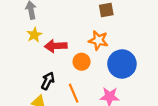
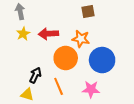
red arrow: (56, 46) -> (48, 34), moved
orange circle: (82, 62) -> (66, 58), size x1.5

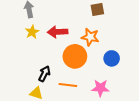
blue circle: (102, 60) -> (112, 58), size x0.6
orange line: (59, 86) -> (68, 85), turned -60

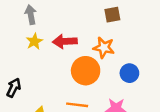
black arrow: (44, 74) -> (14, 88), moved

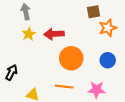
orange star: (104, 48) -> (108, 28), moved, turned -30

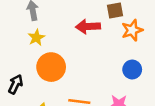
red arrow: (54, 34) -> (88, 27), moved
orange circle: (71, 58) -> (51, 67), moved

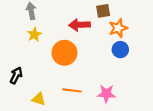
orange circle: (51, 67) -> (64, 53), moved
blue circle: (132, 69) -> (120, 50), moved

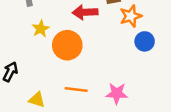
yellow star: (34, 35) -> (41, 29), moved
blue circle: (120, 50) -> (145, 41), moved

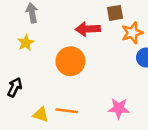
yellow star: (41, 29) -> (26, 43), moved
orange line: (76, 90) -> (67, 111), moved

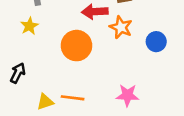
orange star: (132, 33) -> (121, 27), moved, turned -30
yellow triangle: (41, 115) -> (45, 102), turned -35

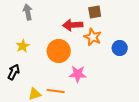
yellow star: (29, 26) -> (23, 46), moved
pink star: (127, 95) -> (78, 74), moved

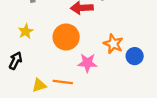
orange star: (93, 37) -> (113, 44), moved
blue circle: (120, 48) -> (135, 56), moved

